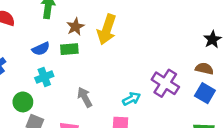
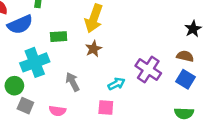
brown star: (75, 27) -> (93, 49), moved
blue semicircle: (41, 49) -> (20, 25), moved, size x1.5
cyan cross: (44, 77) -> (35, 62), size x1.6

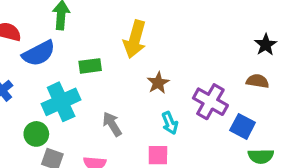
brown star: (93, 49) -> (158, 83), moved
blue square: (185, 79) -> (243, 126), moved
cyan arrow: (116, 84) -> (170, 123), turned 98

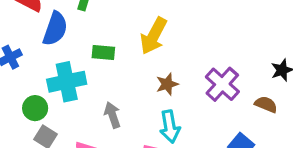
blue semicircle: (39, 53) -> (55, 29), turned -56
purple cross: (210, 102) -> (222, 84), moved
cyan arrow: (170, 123) -> (170, 127), size x1.4

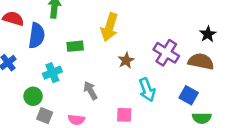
cyan cross: (67, 82) -> (52, 73), size x0.7
brown semicircle: (266, 104) -> (201, 61), size x1.5
cyan arrow: (170, 127) -> (147, 90), moved

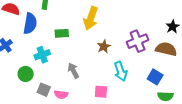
purple cross: (166, 53) -> (138, 41), turned 35
gray square: (45, 116) -> (44, 90), moved

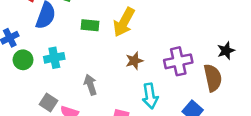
green rectangle: (62, 33) -> (90, 25), moved
brown semicircle: (166, 49) -> (213, 78), turned 55
green circle: (26, 74) -> (23, 60), moved

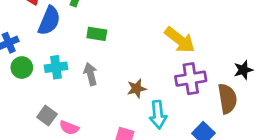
yellow arrow: (124, 22) -> (180, 40), moved, turned -84
brown star: (134, 61) -> (137, 89), moved
gray arrow: (90, 85) -> (90, 74), moved

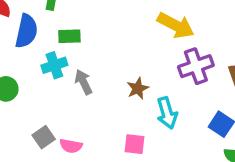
green rectangle: (97, 34) -> (69, 36), moved
cyan cross: (56, 67) -> (54, 65), moved
gray square: (47, 116) -> (44, 137), turned 30

